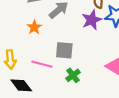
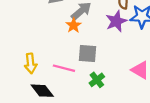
orange star: (34, 27) -> (74, 25), moved

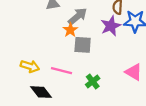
gray square: (88, 54) -> (83, 45), moved
yellow arrow: (31, 63) -> (30, 66), turned -66

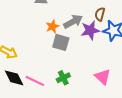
gray arrow: (78, 16) -> (73, 22), moved
pink line: (61, 71) -> (35, 81), moved

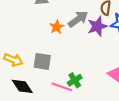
gray square: (61, 42) -> (42, 61), moved
pink line: (35, 81) -> (62, 87), moved

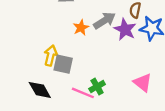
purple star: (97, 26) -> (125, 29), turned -30
yellow arrow: (13, 60) -> (51, 55), moved, turned -102

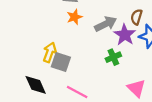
orange star: (81, 28) -> (74, 17), moved
green cross: (97, 87) -> (113, 57), moved

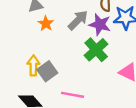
green cross: (113, 57) -> (96, 50), size x1.5
gray square: (61, 62) -> (47, 71), turned -36

